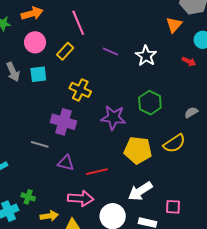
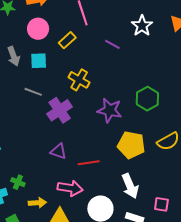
white star: (146, 56) -> (142, 26), moved
purple cross: (63, 122) -> (60, 110), turned 35
gray line: (40, 144) -> (33, 92), moved
white arrow: (140, 191) -> (130, 186), turned -85

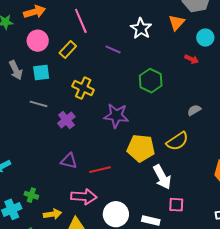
green hexagon: (147, 99) -> (151, 81), moved
purple cross: (60, 110) -> (66, 120), size x0.7
white arrow: (130, 186) -> (162, 177), moved

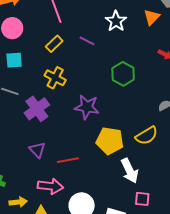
yellow rectangle: (68, 49) -> (54, 44), moved
purple cross: (66, 120) -> (37, 109), size x1.4
purple triangle: (69, 161) -> (37, 150), turned 30

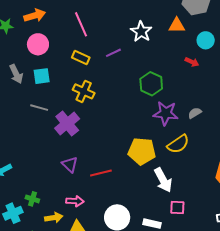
orange triangle: (152, 17) -> (177, 25), turned 48
purple line: (87, 41) -> (113, 53), turned -49
yellow rectangle: (54, 44) -> (81, 58), turned 72
purple star: (87, 107) -> (166, 113), moved
pink arrow: (50, 186) -> (75, 201), moved, size x0.7

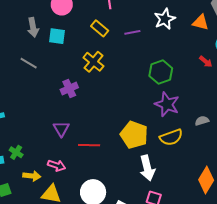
gray line: (39, 108) -> (29, 63), moved
gray semicircle: (195, 113) -> (202, 121), moved
purple cross: (67, 123) -> (69, 89), size x0.7

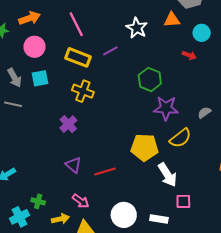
yellow rectangle: (100, 28) -> (78, 57), size x1.4
gray line: (29, 63) -> (13, 104), moved
pink arrow: (57, 165) -> (81, 201), turned 36

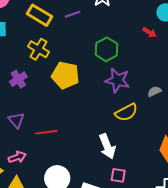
yellow pentagon: (144, 147) -> (65, 75), moved
pink arrow: (81, 201) -> (17, 157), turned -66

